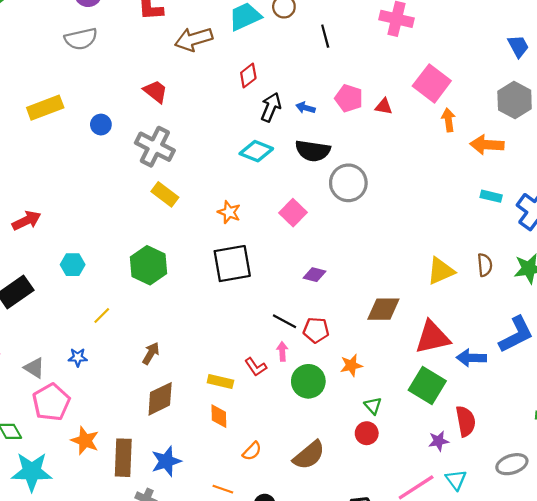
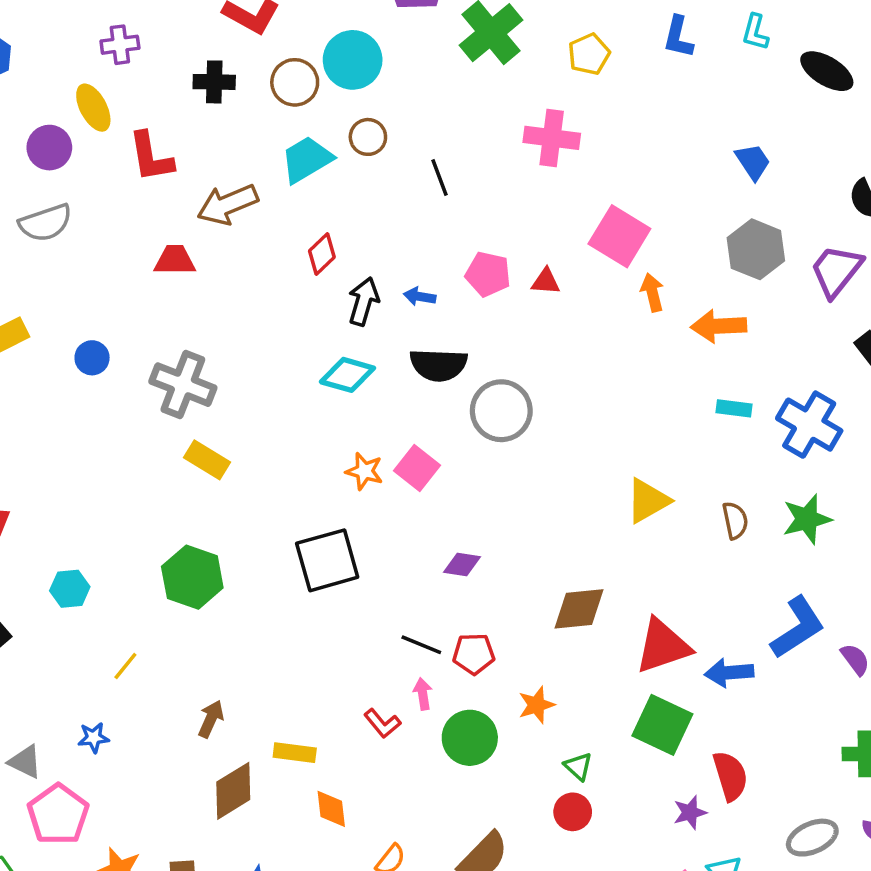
red trapezoid: (155, 91) -> (175, 260), moved, turned -32
orange star: (229, 212) -> (364, 471), moved
yellow triangle: (441, 271) -> (648, 501), moved
yellow rectangle: (220, 382) -> (295, 753), moved

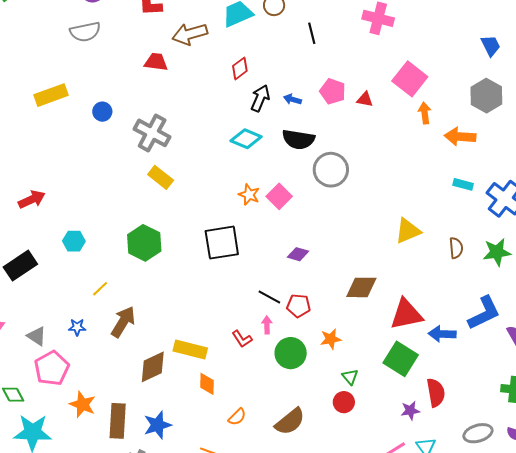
brown arrow: (211, 719) -> (123, 322), moved, size x1.5
yellow rectangle: (295, 753) -> (190, 349), size x1.4

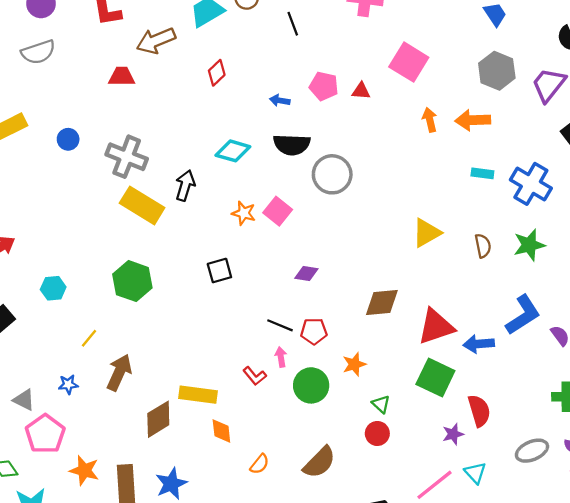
black arrow: (260, 98) -> (185, 185), moved
orange arrow: (425, 113) -> (430, 120), moved
yellow rectangle: (161, 177) -> (142, 205), size x1.5
black square: (222, 243) -> (219, 271), size x0.6

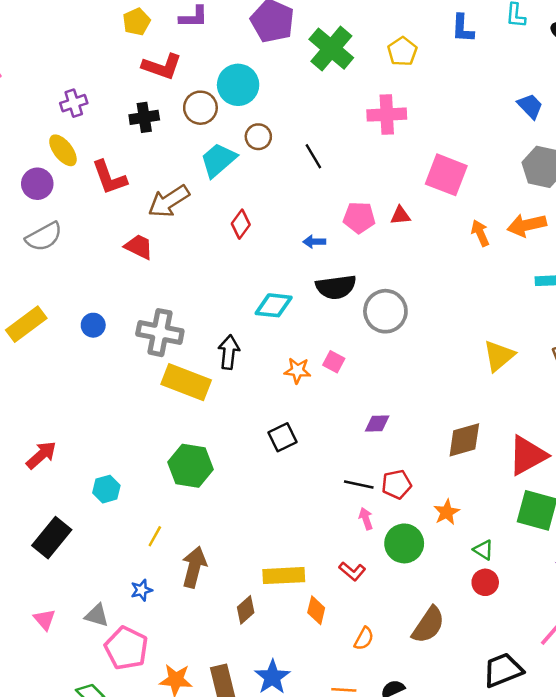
red trapezoid: (122, 76) -> (139, 247), turned 36
pink square: (278, 211) -> (334, 362), size x0.7
red L-shape: (255, 376) -> (352, 571), moved
brown diamond: (158, 419) -> (246, 610), size x0.7
orange diamond: (221, 431) -> (316, 610), turned 30

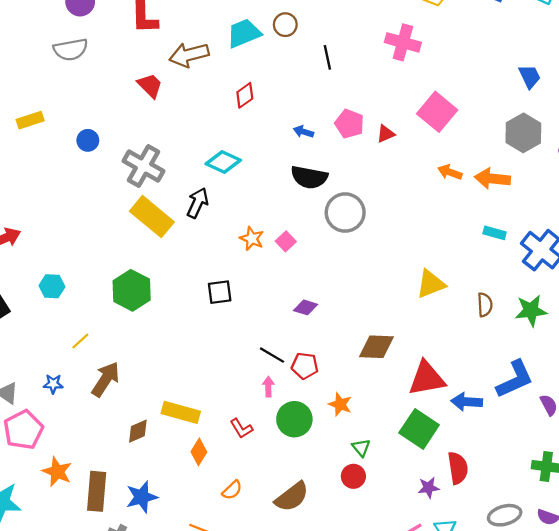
red triangle: (400, 215) -> (386, 134), turned -36
orange arrow: (480, 233) -> (450, 172), turned -65
cyan diamond: (274, 305) -> (223, 162), moved
yellow rectangle: (26, 324) -> (30, 120), size x0.7
orange star: (447, 512) -> (340, 404), turned 30

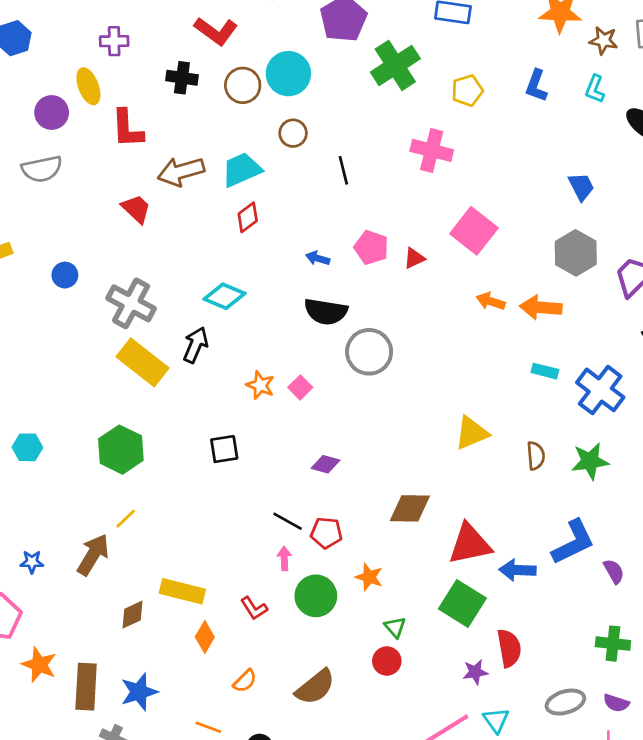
cyan trapezoid: (244, 33) -> (242, 170), moved
yellow line: (80, 341) -> (126, 519), moved

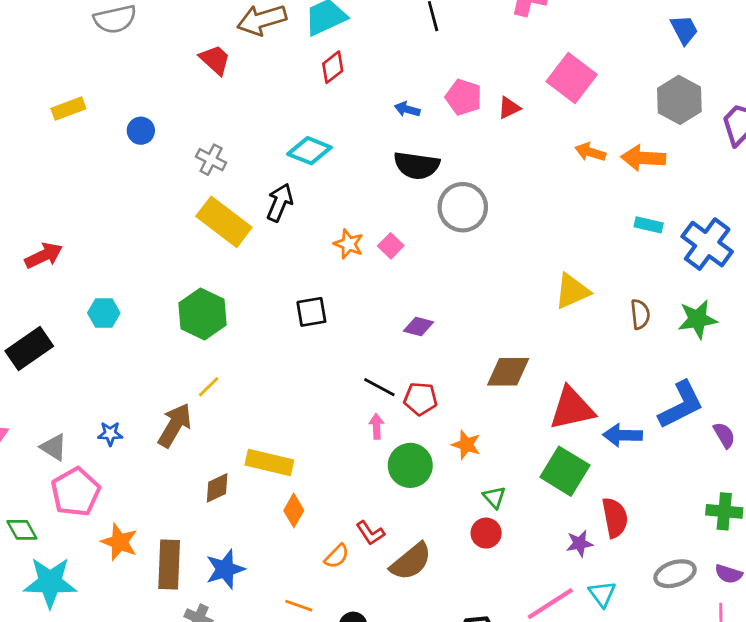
gray cross: (131, 303) -> (211, 160), size x0.6
red L-shape: (254, 608) -> (370, 533), moved

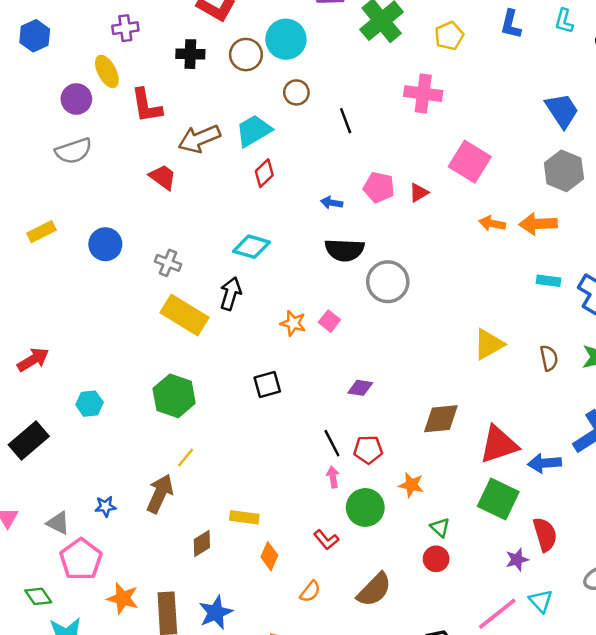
blue trapezoid: (684, 30) -> (562, 110), size x1.4
blue circle: (141, 131) -> (105, 244), size x1.4
black line: (379, 387) -> (332, 443), turned 40
yellow rectangle: (269, 463) -> (244, 517), size x0.7
red L-shape: (370, 533) -> (326, 540), moved

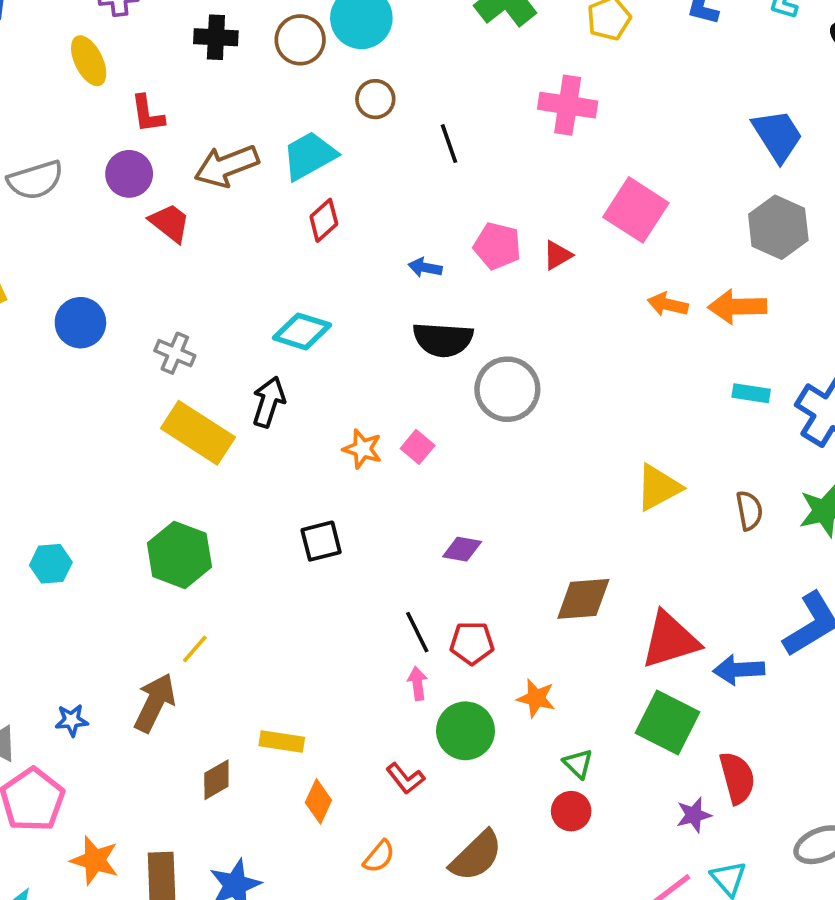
purple circle: (76, 99) -> (129, 174), moved
red L-shape: (146, 106) -> (147, 114), size x0.7

